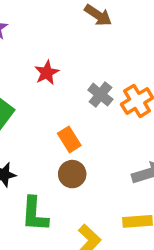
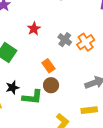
green L-shape: (35, 214) -> (32, 97), moved, turned -85

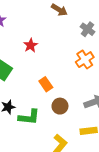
gray cross: (65, 40) -> (88, 29), moved
brown circle: (51, 85) -> (60, 106), moved

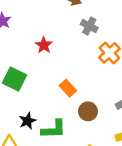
gray cross: (88, 29) -> (89, 26), moved

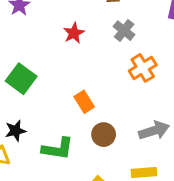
red star: (44, 45) -> (74, 33), moved
black star: (28, 121) -> (15, 131), moved

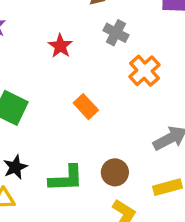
orange rectangle: (84, 102) -> (86, 107), moved
brown circle: (104, 135) -> (115, 172), moved

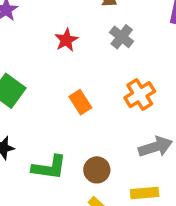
orange cross: (145, 71) -> (140, 95), moved

